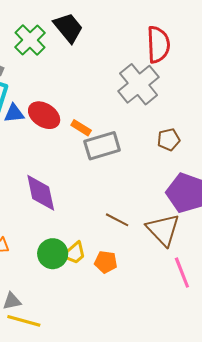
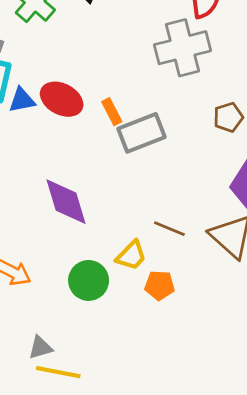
gray cross: (139, 84) -> (183, 48), turned 30
orange rectangle: (81, 128) -> (112, 112), turned 36
yellow trapezoid: (74, 253) -> (131, 256), moved

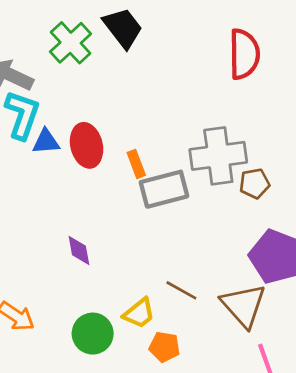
gray cross: (183, 48) -> (218, 156), moved
red ellipse: (62, 99) -> (87, 145), turned 42
purple diamond: (66, 202) -> (79, 250), size x0.6

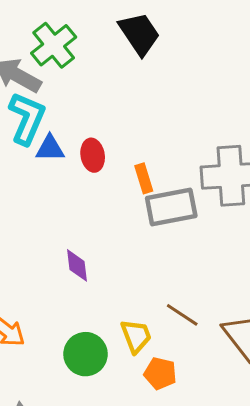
green cross: (71, 43) -> (54, 45), moved
red ellipse: (87, 145) -> (93, 155), size x0.7
yellow trapezoid: (139, 313) -> (136, 336), turned -76

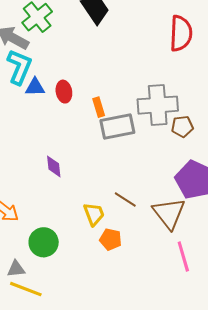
green circle: (85, 354) -> (44, 242), moved

